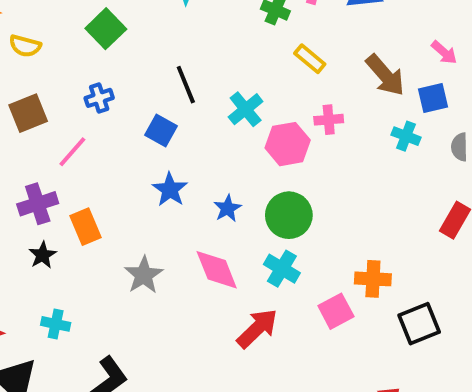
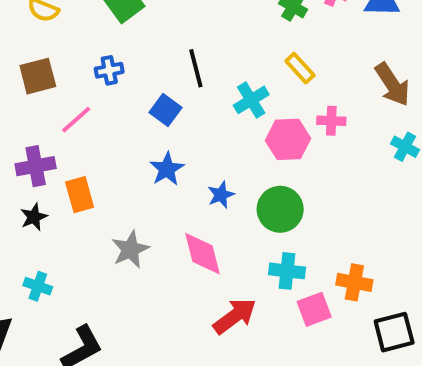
yellow rectangle: (310, 59) -> (300, 68), moved
cyan cross: (282, 269) -> (287, 271), moved, turned -32

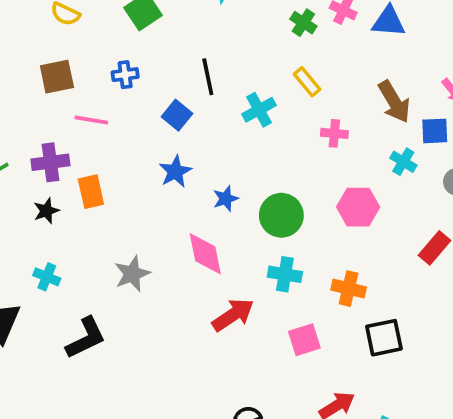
pink line: (76, 120) -> (91, 120), turned 48
pink hexagon: (288, 139) -> (358, 207), moved
gray star: (130, 249) -> (132, 274), moved
pink square: (314, 309) -> (304, 340), moved

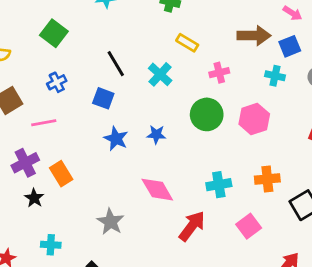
brown arrow: (394, 102) -> (254, 36), turned -40
blue star: (226, 199) -> (156, 134), moved, turned -30
green circle: (281, 215) -> (207, 114), moved

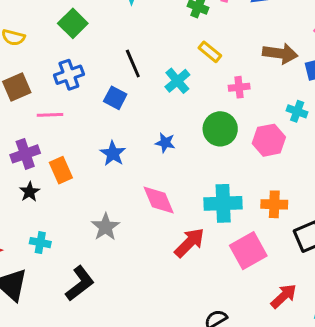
cyan cross: (275, 76) -> (297, 111), moved
blue cross: (57, 82) -> (69, 75), size x1.4
blue star: (116, 139) -> (113, 153), moved
cyan cross: (219, 185) -> (223, 203), size x1.4
pink square: (249, 226) -> (248, 251), size x1.4

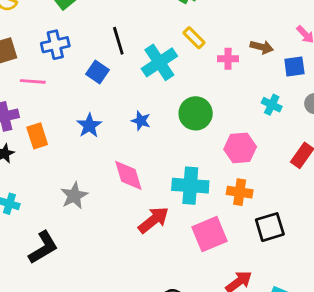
brown arrow: (280, 53) -> (262, 47), size x0.7
cyan cross: (177, 81) -> (159, 62), size x1.4
pink cross: (239, 87) -> (228, 59), moved
pink hexagon: (269, 140) -> (240, 148), moved

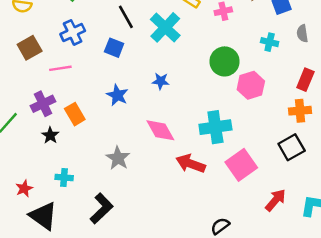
green circle: (196, 113) -> (225, 61), moved
orange cross: (240, 192) -> (300, 111), moved
red arrow: (154, 220) -> (191, 164), turned -108

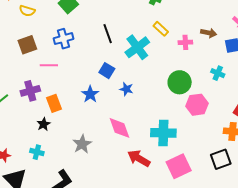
blue square: (114, 48) -> (107, 71), moved
black star: (50, 135) -> (44, 124), moved

